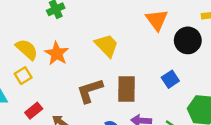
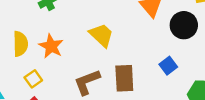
yellow semicircle: (27, 49) -> (20, 44), turned 50
yellow square: (23, 76) -> (33, 79), moved

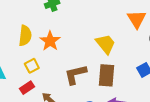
yellow trapezoid: (101, 35) -> (105, 44), moved

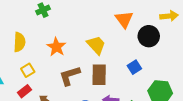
orange star: (50, 41) -> (56, 47), moved

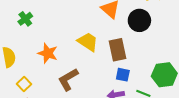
blue square: (134, 67) -> (123, 75), moved, turned -32
brown rectangle: (99, 75) -> (118, 50), moved

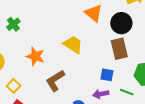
brown rectangle: (118, 50) -> (119, 49), moved

